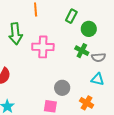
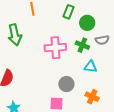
pink cross: (43, 47) -> (55, 48), moved
gray semicircle: (99, 57) -> (102, 40), moved
cyan triangle: (98, 79) -> (91, 67), moved

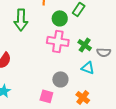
green circle: (87, 23) -> (60, 18), moved
gray semicircle: (102, 40) -> (104, 52), moved

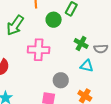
green arrow: (21, 20) -> (15, 25), turned 40
pink cross: (58, 41) -> (39, 50), moved

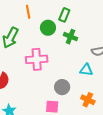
green cross: (81, 43) -> (70, 37), moved

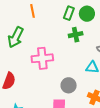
green circle: (48, 28) -> (87, 14), moved
green cross: (70, 37) -> (76, 35), turned -32

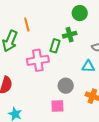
orange line: (33, 11) -> (27, 25), moved
green rectangle: (69, 13) -> (55, 46), moved

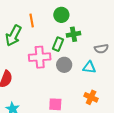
green circle: (80, 13) -> (61, 15), moved
gray circle: (66, 86) -> (64, 65), moved

